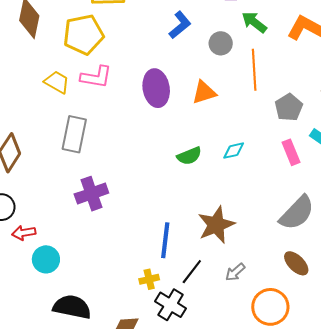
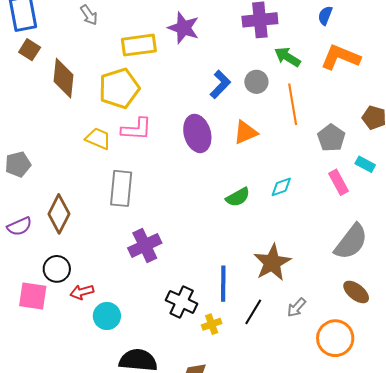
blue L-shape: (180, 25) -> (220, 84), moved
black cross: (171, 305) -> (182, 302), moved

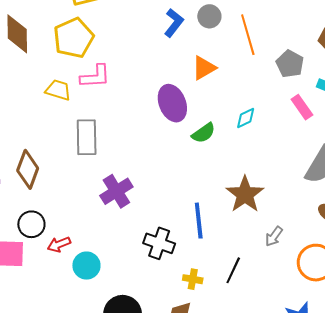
purple ellipse: (197, 133) -> (172, 103), moved
black line: (253, 312) -> (233, 270), moved
yellow cross: (212, 324) -> (193, 279), moved, turned 36

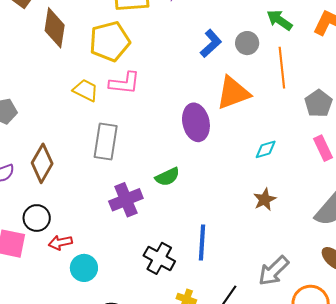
orange triangle: (204, 68) -> (233, 93), size x1.4
green semicircle: (204, 133) -> (167, 177), moved
brown star: (245, 194) -> (265, 200), moved, size x0.6
gray arrow: (274, 236) -> (274, 271), size x1.6

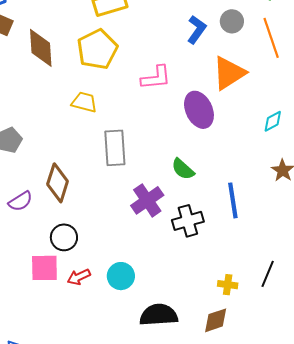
pink L-shape: (125, 83) -> (156, 78), moved
green semicircle: (167, 177) -> (183, 169), turned 80
red arrow: (60, 242) -> (79, 277), moved
blue line: (202, 243) -> (233, 200), moved
black cross: (159, 258) -> (188, 221), moved, turned -32

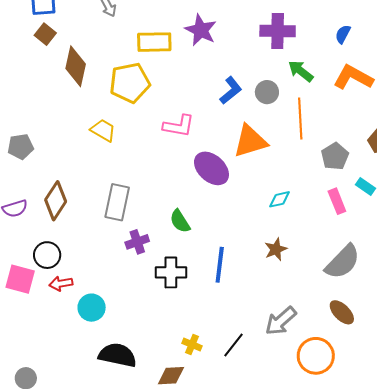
purple ellipse: (199, 110) -> (211, 168), turned -39
gray rectangle: (115, 148) -> (117, 202), moved
purple cross: (147, 200) -> (137, 242), size x0.7
red arrow: (79, 277) -> (61, 284), moved

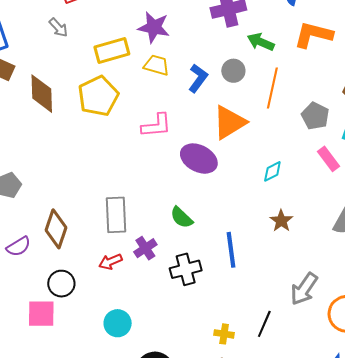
orange line: (300, 119) -> (272, 88), turned 30
yellow trapezoid: (103, 130) -> (157, 65), moved
red arrow: (61, 284) -> (110, 262), moved

